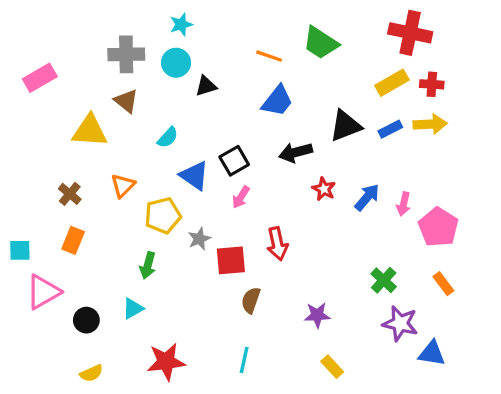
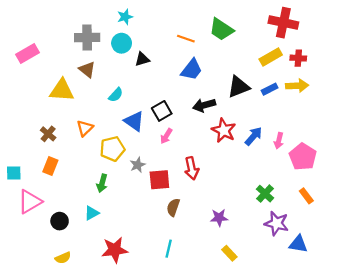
red star: (324, 189) -> (224, 130), size x1.5

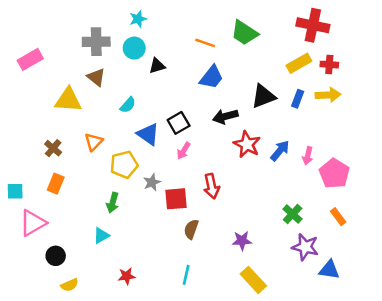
blue rectangle: (270, 89) -> (298, 99), turned -42
black circle: (60, 221) -> (56, 256), moved
red star: (115, 250) -> (127, 276), size x0.6
yellow rectangle: (229, 253) -> (253, 280), size x1.5

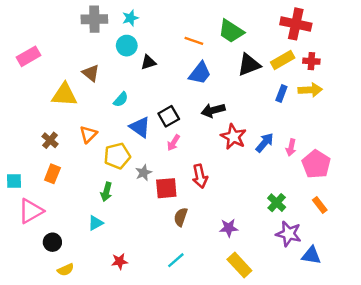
gray cross: (96, 42) -> (94, 19), moved
black triangle: (263, 96) -> (249, 65), moved
cyan line: (186, 275) -> (176, 260), turned 36

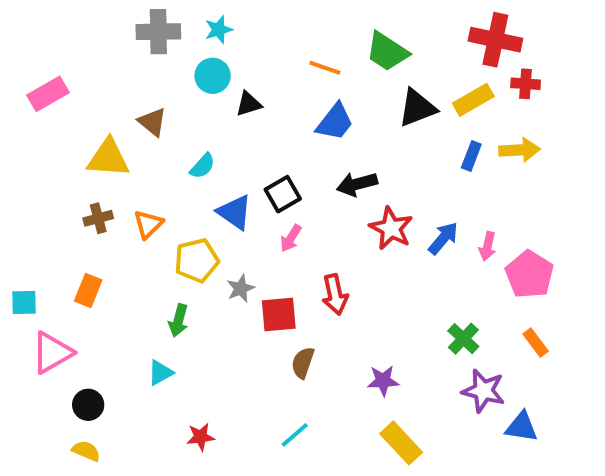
red cross: (311, 61) -> (526, 84), moved
brown cross: (50, 140) -> (98, 218), moved, turned 35
yellow semicircle: (66, 270) -> (86, 451), moved, turned -133

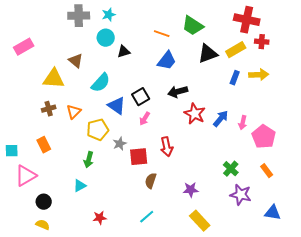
cyan semicircle: (203, 166) -> (101, 83), size x1.5
orange rectangle: (88, 290) -> (44, 145), turned -49
blue triangle: (521, 427) -> (273, 213), moved

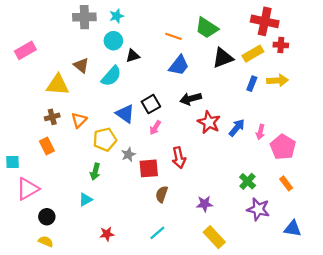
cyan semicircle: (101, 83) -> (111, 76), moved
orange rectangle: (44, 145) -> (47, 146), moved

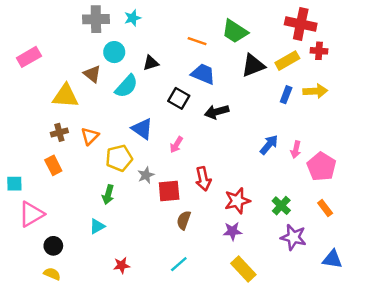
cyan circle: (113, 41) -> (114, 52), moved
blue trapezoid: (179, 65) -> (203, 74), turned -105
black square: (151, 104) -> (179, 98), moved, turned -30
red star: (209, 122) -> (237, 201), moved, turned 30

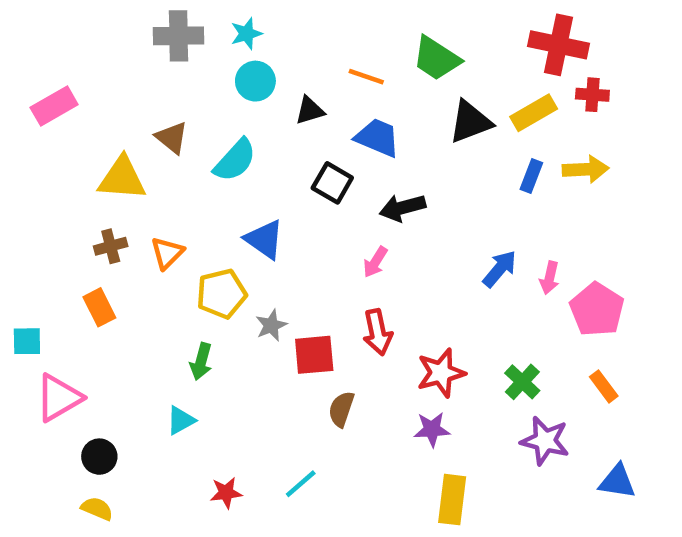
cyan circle: (114, 52) -> (255, 81), moved
black triangle: (151, 63) -> (310, 110), moved
pink arrow: (176, 145) -> (375, 262), moved
cyan line: (179, 264) -> (301, 484), moved
yellow rectangle: (243, 269) -> (452, 500), turned 50

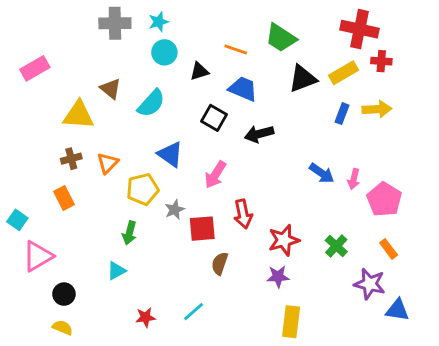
pink arrow: (375, 262) -> (215, 175), moved, size x1.4
blue arrow: (500, 269) -> (322, 173), turned 85
cyan square: (27, 341) -> (17, 220), turned 36
purple star: (545, 441) -> (370, 284), moved

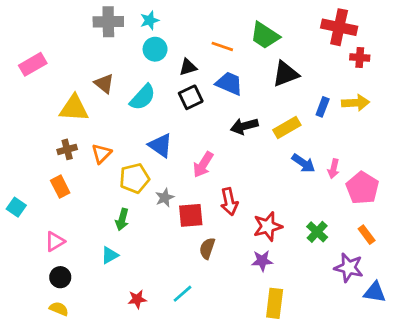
yellow rectangle: (343, 73) -> (287, 127), moved
black square: (214, 118) -> (191, 97), moved, turned 35
pink triangle: (38, 256) -> (55, 241), moved, size x0.7

